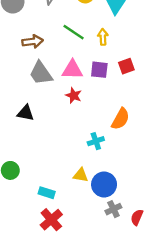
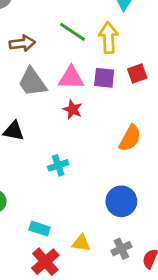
yellow arrow: (103, 37) -> (108, 38), size x1.5
cyan cross: (96, 141) -> (58, 165), moved
yellow triangle: (81, 175) -> (81, 243), moved
blue circle: (104, 184) -> (121, 201), moved

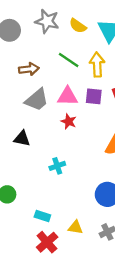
gray trapezoid: (32, 82) -> (37, 100), turned -95

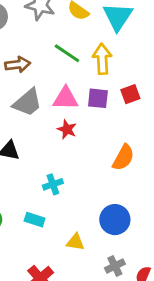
cyan rectangle: (42, 216) -> (35, 220), moved
yellow triangle: (75, 227) -> (75, 242), moved

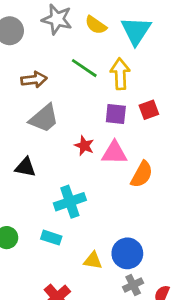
pink triangle: (66, 98) -> (114, 153), moved
cyan cross: (53, 184) -> (70, 202), size x1.5
blue circle: (115, 220) -> (127, 253), moved

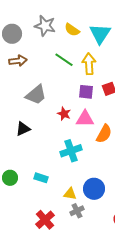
brown arrow: (34, 80) -> (18, 61), moved
black triangle: (25, 167) -> (23, 129), turned -35
cyan cross: (70, 202) -> (71, 151), moved
gray cross: (133, 285) -> (77, 211), moved

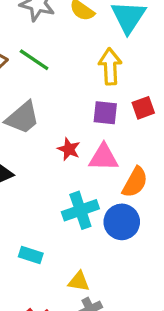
green line: (64, 60) -> (34, 60), moved
blue circle: (94, 189) -> (122, 222), moved

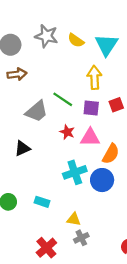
green line: (34, 60) -> (63, 99), moved

